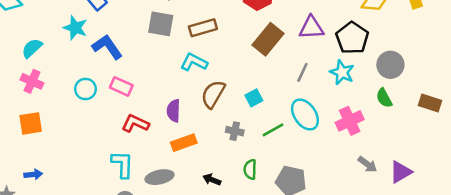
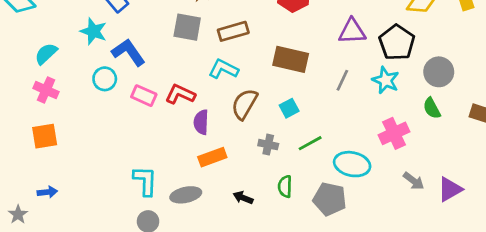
brown rectangle: (268, 39) -> (291, 59), moved, turned 64
cyan circle: (85, 89) -> (105, 79), moved
cyan ellipse: (305, 115) -> (352, 164), moved, turned -44
red L-shape: (135, 123) -> (180, 94), moved

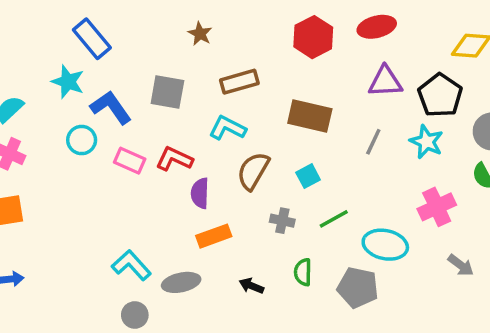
gray square: (187, 27) -> (167, 92), moved
cyan L-shape: (145, 181) -> (131, 265), turned -44

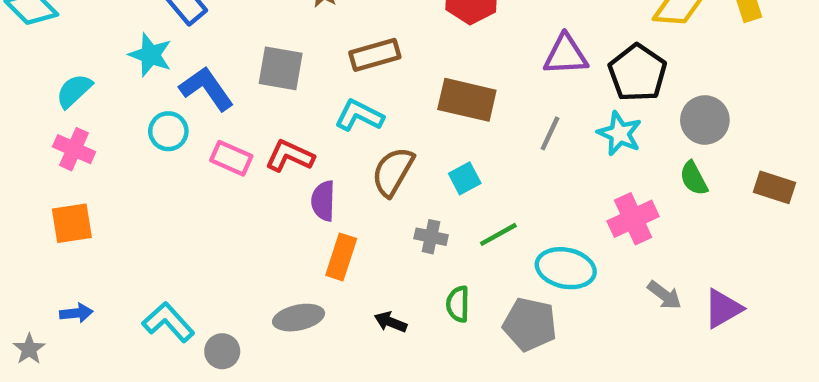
orange rectangle: (214, 236) -> (341, 257), turned -52
cyan L-shape: (131, 265) -> (168, 322), moved
gray circle: (135, 315) -> (222, 351), moved

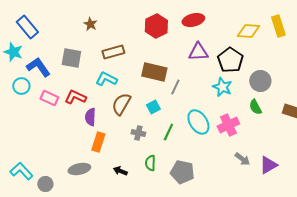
gray line: (550, 133) -> (175, 87), moved
green line: (498, 234) -> (168, 132), turned -36
cyan ellipse: (566, 268) -> (198, 122), moved, turned 45

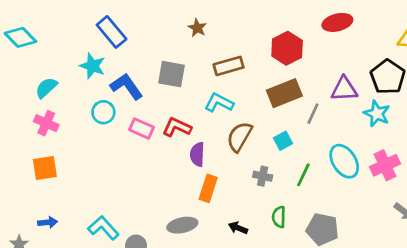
red hexagon: (156, 26) -> (287, 48), moved
purple triangle: (198, 52) -> (344, 89), moved
brown rectangle: (154, 72) -> (284, 93), turned -35

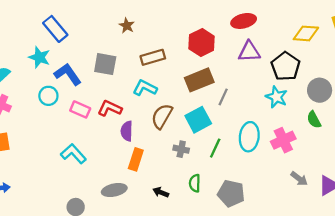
purple triangle: (344, 89) -> (249, 52), moved
cyan square: (283, 141) -> (198, 120), size x1.6
cyan ellipse: (344, 161) -> (249, 137), turned 40
cyan L-shape: (103, 228) -> (73, 154), moved

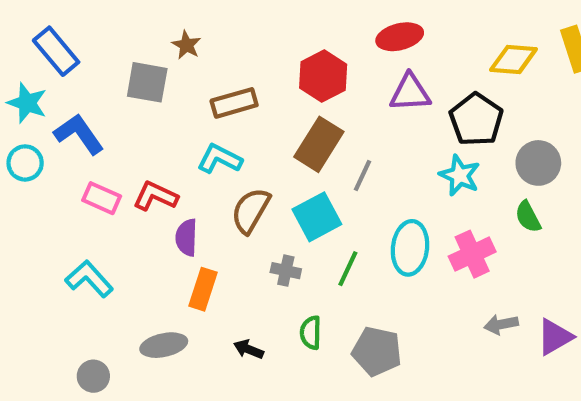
gray square: (105, 64) -> (147, 82), moved
brown rectangle: (199, 80) -> (319, 144), turned -36
cyan circle: (48, 96) -> (25, 163), moved
gray arrow: (299, 179) -> (501, 324), turned 132

